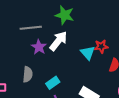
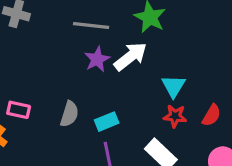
red star: (101, 46) -> (175, 116), moved
gray semicircle: (28, 74) -> (69, 114), moved

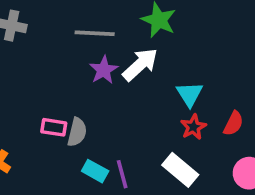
pink rectangle: (19, 110) -> (54, 127), moved
red star: (175, 116) -> (193, 127), turned -30
cyan rectangle: (107, 122) -> (95, 171), moved, turned 55

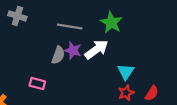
purple star: (104, 70) -> (73, 50), turned -30
gray semicircle: (77, 132) -> (58, 55), moved

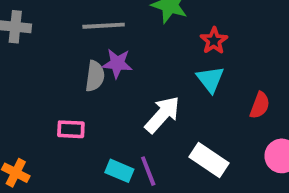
white arrow: (96, 49) -> (162, 115), moved
red star: (126, 93) -> (214, 41), moved

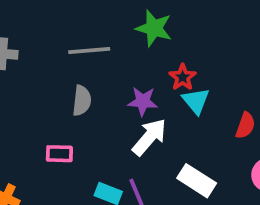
red star: (214, 41) -> (183, 77), moved
purple star: (117, 63) -> (143, 101), moved

